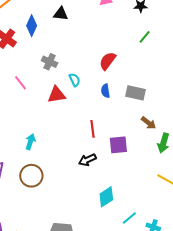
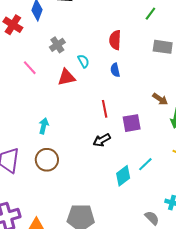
red semicircle: (108, 61) -> (115, 40), turned -30
gray cross: (50, 62) -> (57, 45), turned 35
gray rectangle: (136, 93) -> (163, 47), moved
cyan line: (129, 218) -> (145, 164), moved

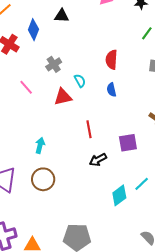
red line: (105, 109) -> (89, 129), moved

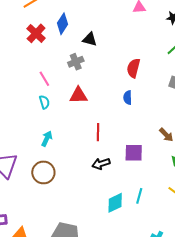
black triangle: (62, 16) -> (90, 39), moved
cyan semicircle: (80, 81) -> (44, 102), moved
cyan line: (142, 184) -> (139, 196), turned -42

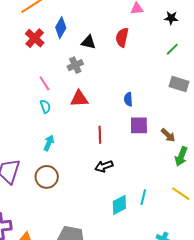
red semicircle: (133, 68) -> (122, 37), moved
purple square: (134, 153) -> (139, 125), moved

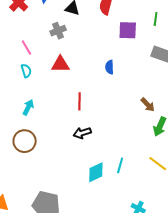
green line: (172, 49) -> (156, 19), turned -40
purple square: (139, 125) -> (128, 30), moved

